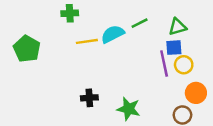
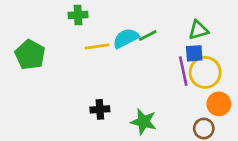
green line: (140, 23) -> (148, 36), moved
yellow circle: (184, 65) -> (205, 72), size x1.5

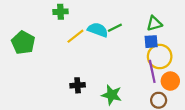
cyan semicircle: (126, 38) -> (98, 30), turned 48
yellow line: (97, 46) -> (75, 36), turned -30
purple line: (183, 71) -> (152, 71), moved

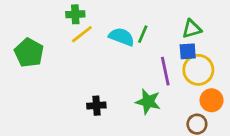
green line: (115, 28) -> (143, 34), turned -40
yellow line: (75, 36) -> (82, 34), moved
purple line: (152, 71) -> (165, 71), moved
green star: (112, 95) -> (148, 102), moved

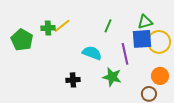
green cross: (75, 14) -> (48, 28), moved
cyan semicircle: (122, 37) -> (92, 53), moved
blue square: (188, 51) -> (142, 39), size x1.5
yellow circle: (198, 70) -> (159, 42), moved

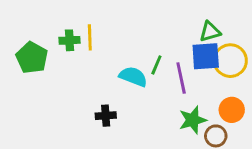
yellow line: (62, 26) -> (90, 37), turned -54
green line: (108, 26) -> (156, 65), moved
green star: (112, 77) -> (193, 120), moved, turned -30

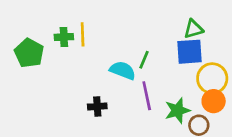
yellow circle: (230, 61) -> (212, 78), moved
purple line: (181, 78) -> (147, 96), moved

